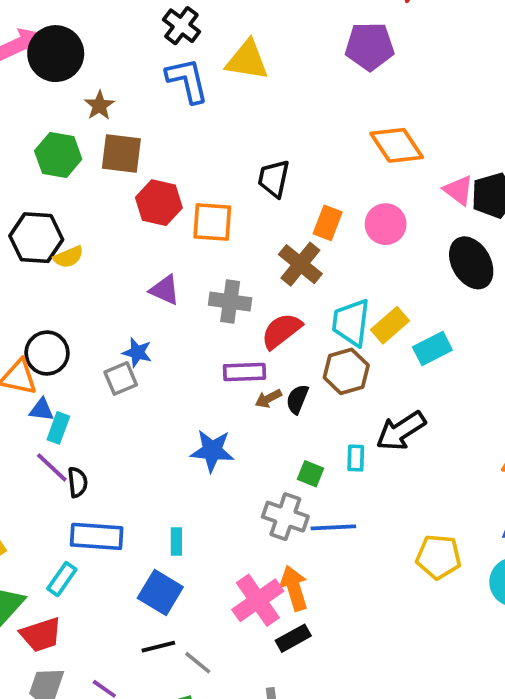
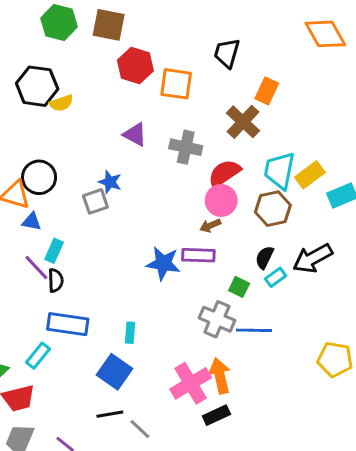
pink circle: (386, 224) -> (221, 200), moved
purple rectangle: (244, 372) -> (198, 255), moved
black semicircle: (297, 399) -> (264, 257), moved
cyan rectangle: (58, 428) -> (54, 251), moved
cyan rectangle: (356, 458) -> (276, 277), turned 48

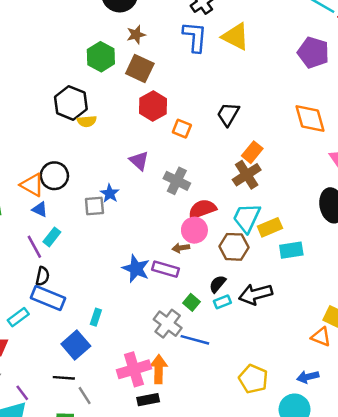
orange square: (176, 84) -> (182, 129), size x0.7
brown cross: (243, 122) -> (247, 175), moved
black semicircle: (56, 280) -> (43, 276), moved

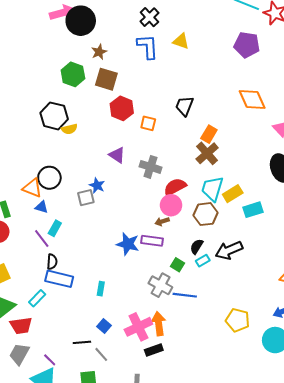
yellow triangle: (236, 36) -> (181, 41), size x0.7
blue square: (76, 345) -> (104, 326), moved, size x0.6

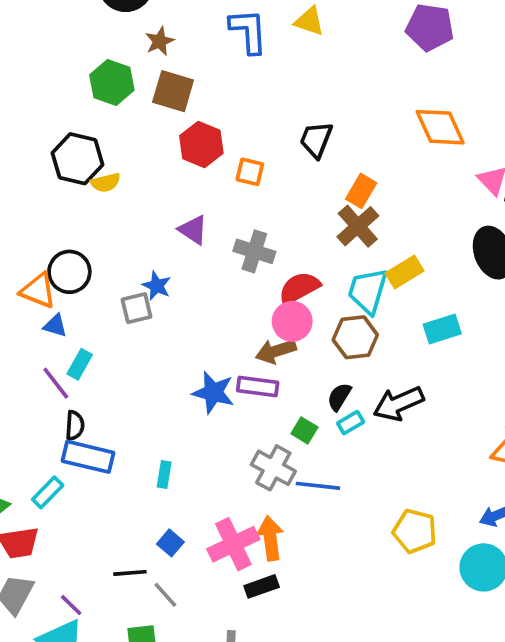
yellow rectangle: (233, 194) -> (405, 272), moved
brown arrow: (162, 221) -> (276, 351), size x1.5

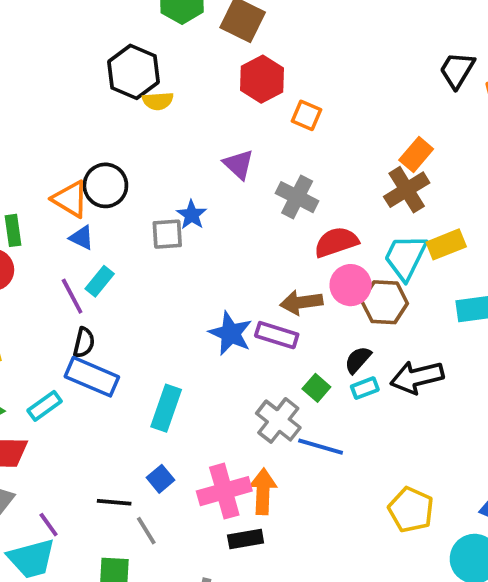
black trapezoid: (316, 140) -> (457, 70), moved
pink circle: (292, 321) -> (351, 285), moved
cyan rectangle: (164, 474) -> (166, 408), size x1.6

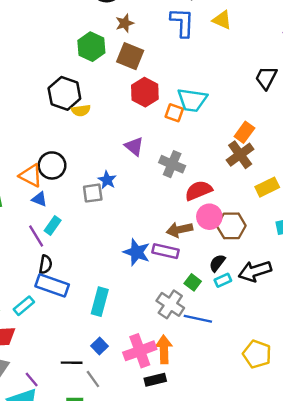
cyan trapezoid: (405, 257) -> (192, 100), moved, turned -104

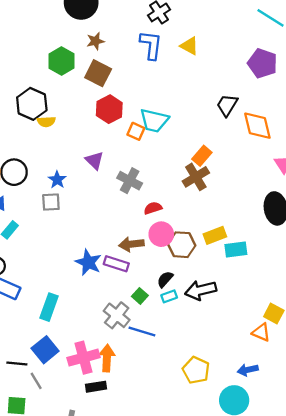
blue star: (107, 180) -> (57, 180), moved
yellow rectangle: (267, 187) -> (215, 235), moved
red semicircle: (198, 191) -> (153, 208), size x0.7
blue square: (99, 346) -> (45, 350), size x1.6

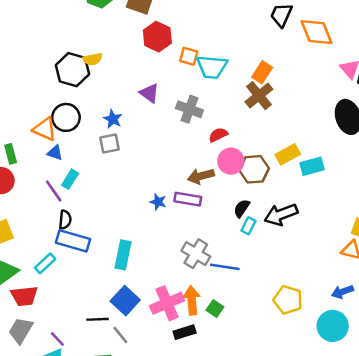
black hexagon: (32, 104) -> (72, 70), moved
cyan trapezoid: (154, 120) -> (212, 67), moved
blue star: (88, 262) -> (158, 202), size x0.6
green square: (140, 296) -> (215, 308), moved
cyan rectangle: (169, 296) -> (248, 226), turned -35

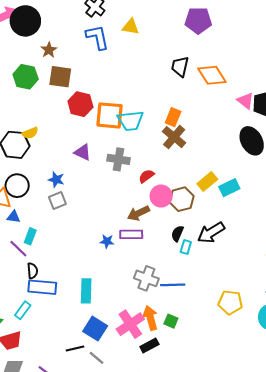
orange square: (189, 56) -> (110, 115), size x1.8

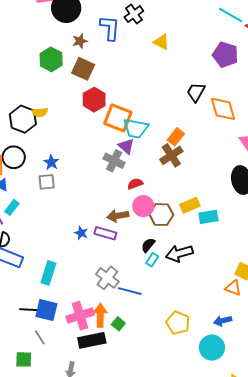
blue L-shape: (97, 37) -> (110, 28), moved
purple triangle: (83, 152) -> (126, 146), moved
blue square: (95, 329) -> (46, 310), turned -35
black rectangle: (149, 345) -> (92, 340), size x1.5
black line: (75, 349) -> (28, 310), moved

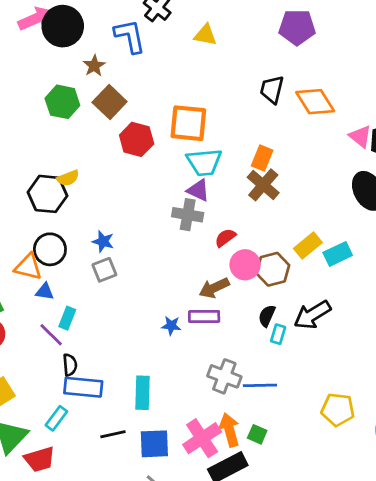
brown square: (83, 69) -> (110, 102), turned 35
orange square: (118, 118) -> (188, 123), moved
black line: (28, 310) -> (113, 434), moved

